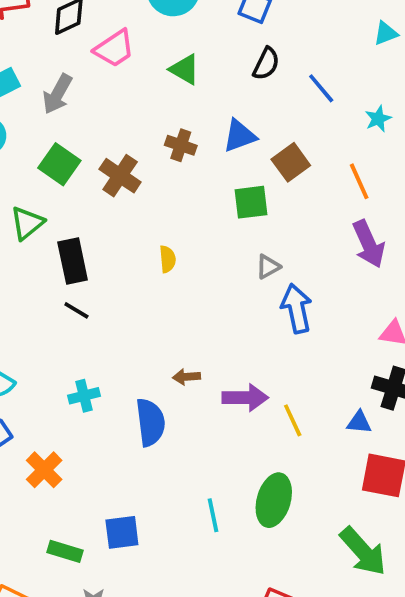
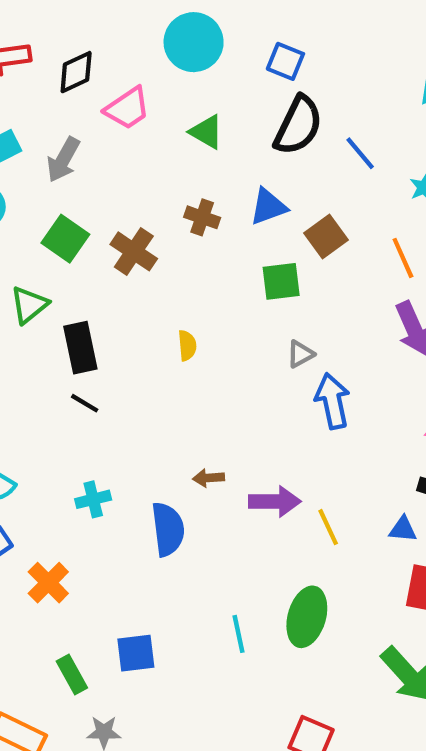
black semicircle: (266, 64) -> (298, 125), size x1.6
green rectangle: (65, 551) -> (72, 674), turned 44

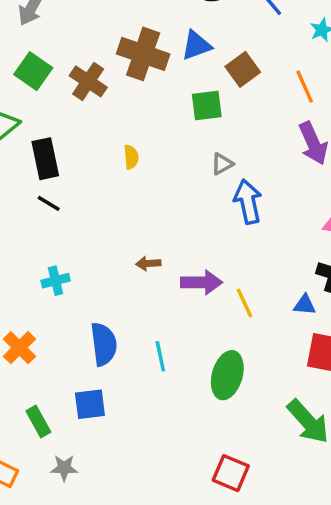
brown cross: (202, 217) -> (143, 54), size x1.8
blue semicircle: (168, 529) -> (104, 344), moved
cyan line: (238, 634) -> (160, 356), moved

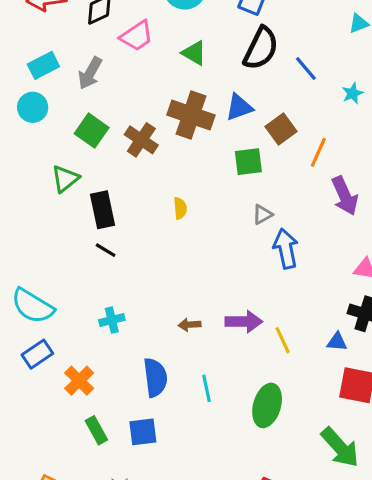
orange line: (305, 87) -> (318, 152), moved, turned 48
brown arrow: (148, 263) -> (189, 325), moved
green rectangle: (38, 422) -> (96, 430), moved

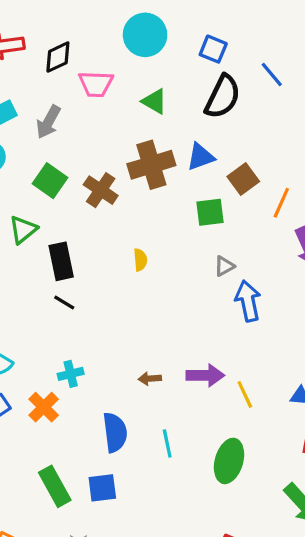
pink trapezoid: (137, 36) -> (96, 84), turned 36
blue line: (306, 68) -> (272, 74), moved
brown cross: (191, 115) -> (151, 165), turned -36
orange cross: (79, 381) -> (44, 407), moved
green rectangle: (96, 430) -> (55, 486), size x1.4

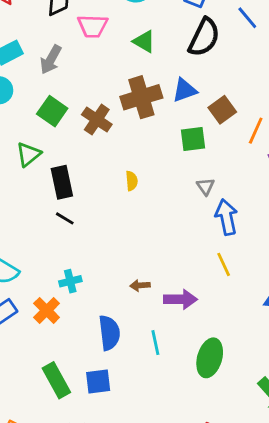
gray triangle: (224, 266) -> (205, 186), turned -36
purple arrow: (205, 375) -> (180, 299), moved
yellow line: (245, 394) -> (224, 264), moved

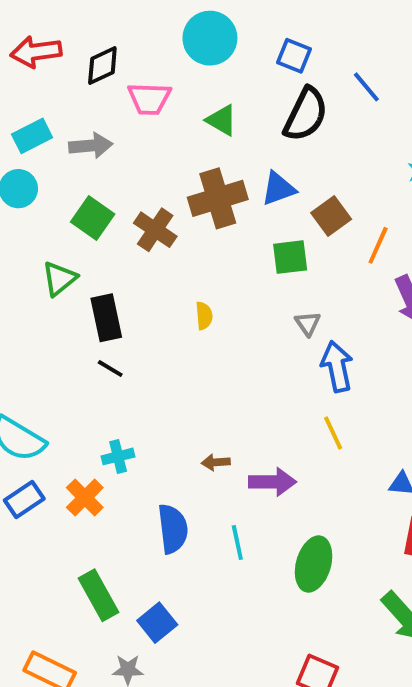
gray arrow: (51, 60) -> (91, 146), turned -124
blue square: (98, 382) -> (157, 623), moved, turned -32

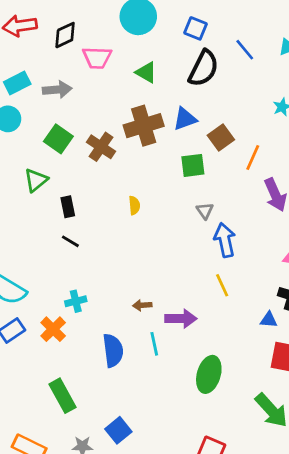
black rectangle: (106, 318) -> (68, 207), size x0.7
cyan line: (237, 542) -> (154, 344), moved
blue square: (157, 623) -> (118, 430), moved

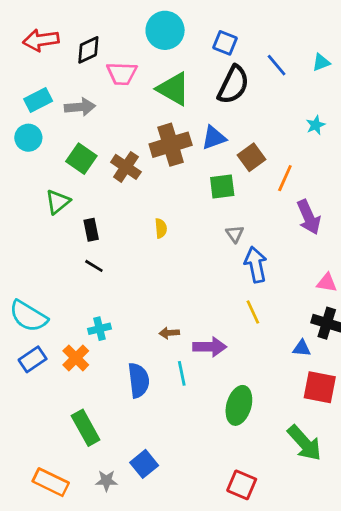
green triangle: (146, 72) -> (173, 89), size x1.5

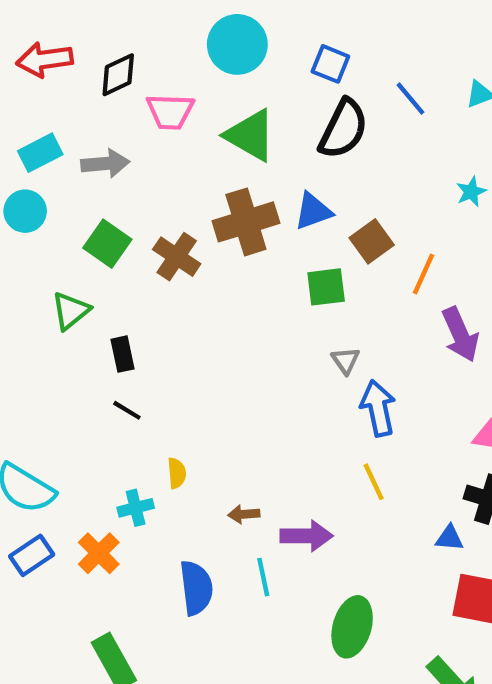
yellow semicircle: (161, 228) -> (177, 473), moved

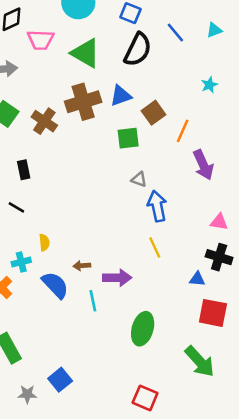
black rectangle: (123, 354) -> (24, 170), moved
gray triangle: (346, 361) -> (139, 179), turned -35
blue semicircle: (196, 588) -> (55, 285), moved, turned -36

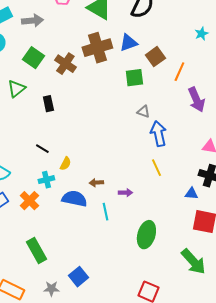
black line: (16, 207) -> (42, 149), moved
yellow semicircle: (44, 243) -> (65, 164), turned 32
purple arrow: (117, 278) -> (125, 193), size x0.6
blue semicircle: (55, 285) -> (74, 199), turned -35

